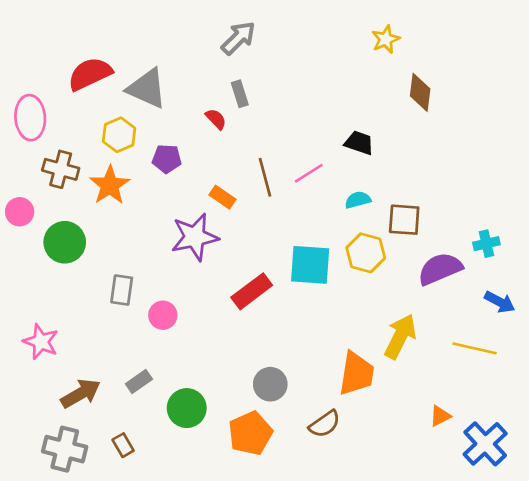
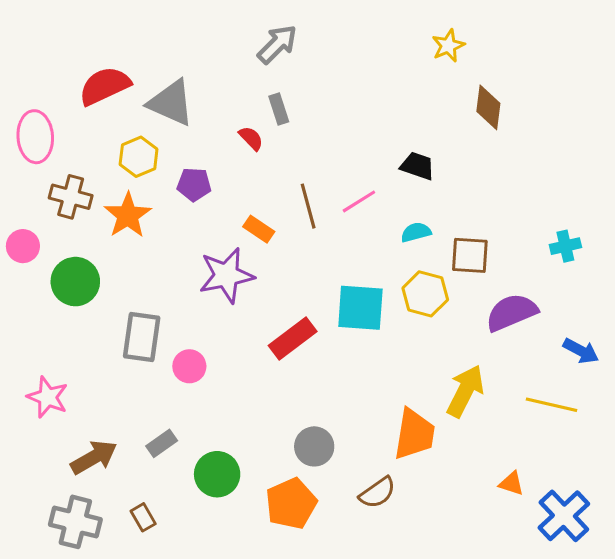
cyan cross: (486, 244) -> (565, 246), moved
gray rectangle: (122, 290) -> (142, 337), size x1.4
orange triangle: (440, 416) -> (511, 483), turned 45

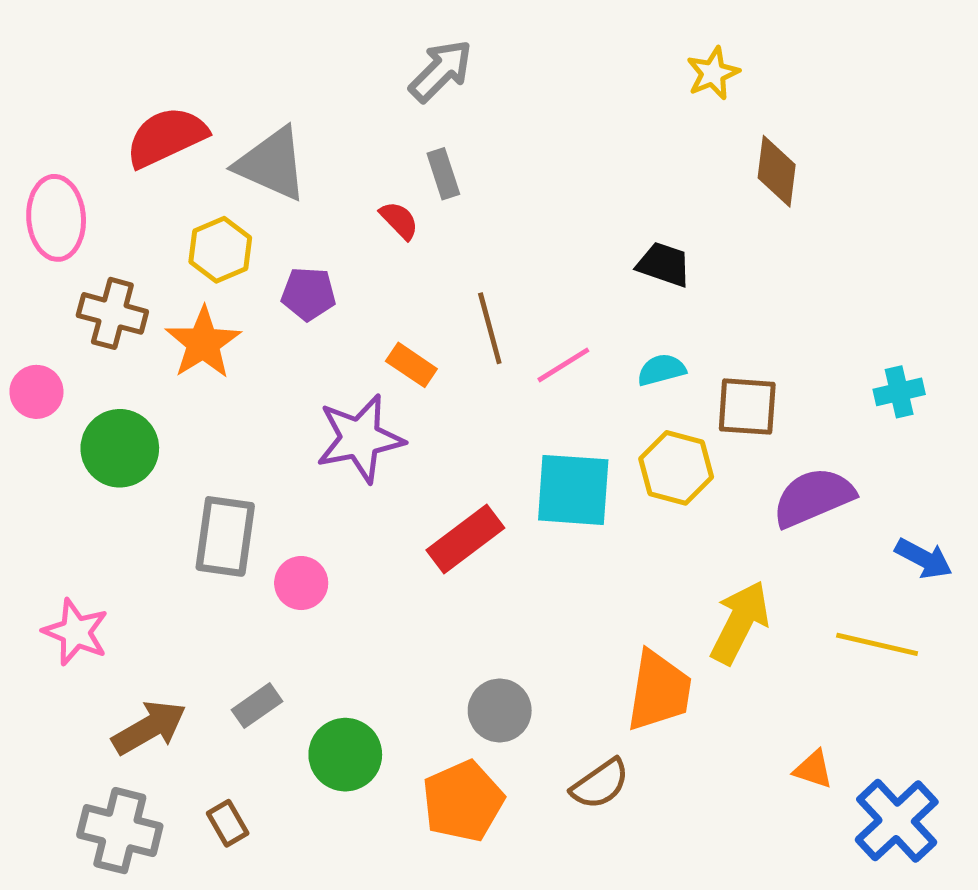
pink line: (359, 201) -> (563, 365), moved

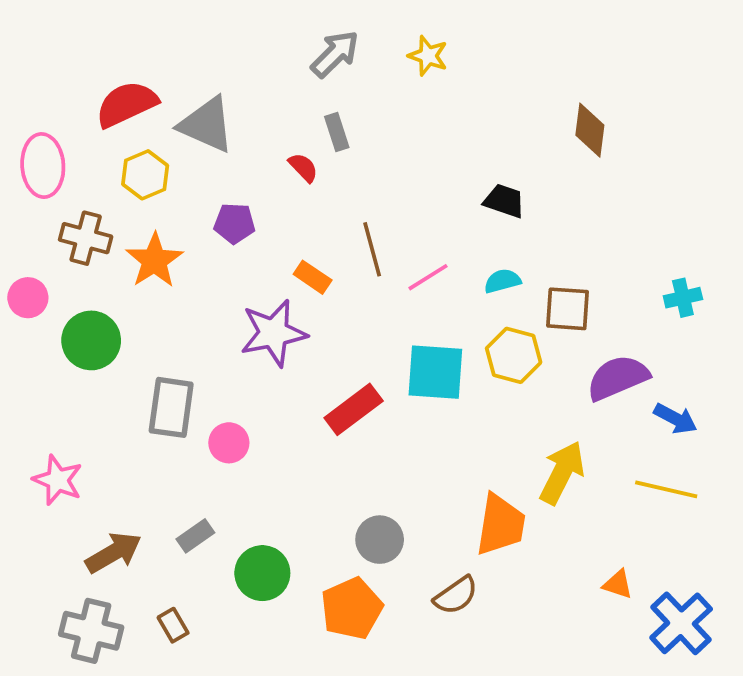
yellow star: (713, 73) -> (428, 56), moved, turned -30
yellow hexagon: (220, 250) -> (145, 175), moved
blue arrow: (924, 559) -> (675, 419), moved

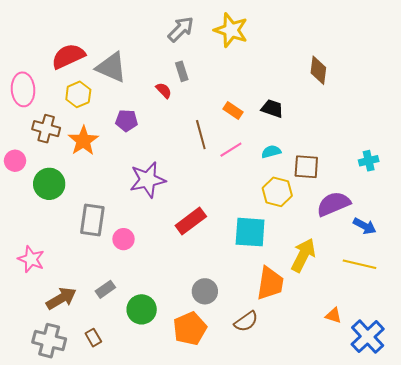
yellow star: (428, 56) -> (231, 30), size x1.6
orange rectangle: (313, 277) -> (233, 111), moved
cyan square: (435, 372) -> (250, 232), moved

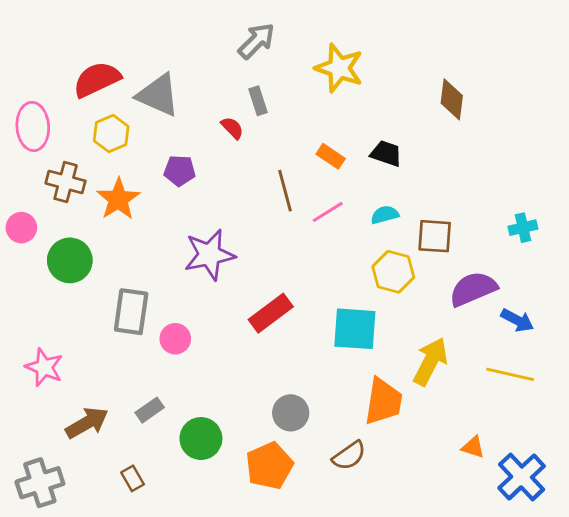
yellow star: (231, 30) -> (339, 68), moved
gray cross: (49, 341) -> (40, 483), moved, turned -32

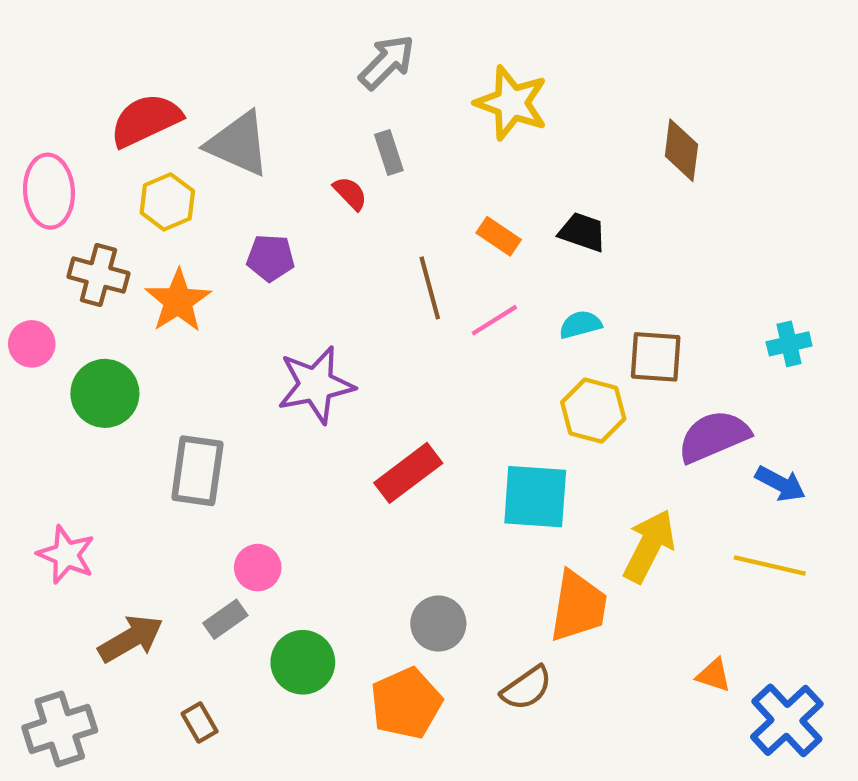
pink circle: (175, 339) -> (258, 568), moved

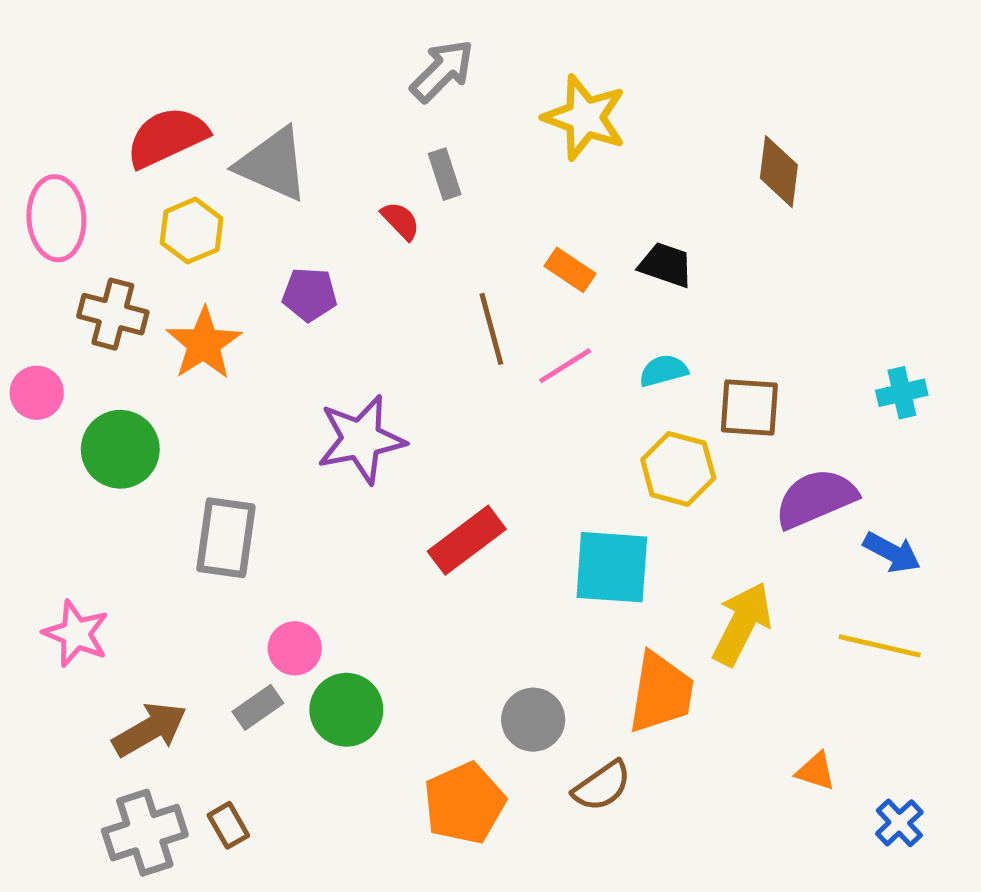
gray circle: (438, 624) -> (533, 720), moved
green circle: (303, 662) -> (346, 710), moved
blue cross: (787, 720) -> (899, 823), size x0.6
gray cross: (60, 729) -> (145, 833), moved

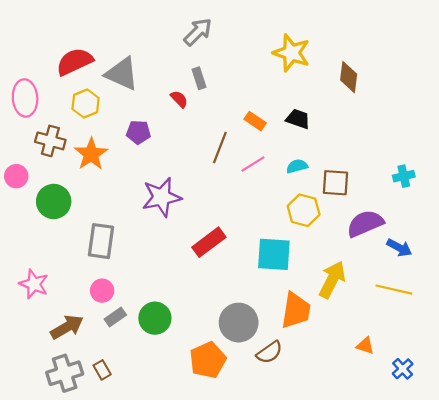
yellow star: (585, 117) -> (291, 53), moved
brown line: (491, 329) -> (220, 148), turned 36
pink circle: (295, 648) -> (102, 291), moved
gray circle: (533, 720) -> (239, 323), size x1.4

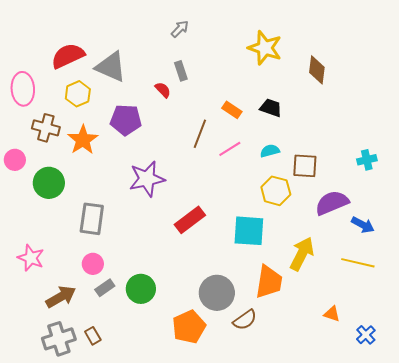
gray arrow: (198, 32) -> (180, 29), size x0.7
purple pentagon: (138, 132) -> (126, 120), size x1.4

